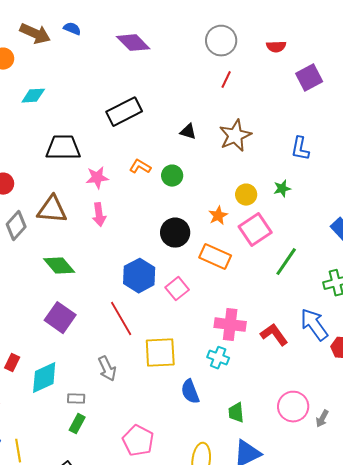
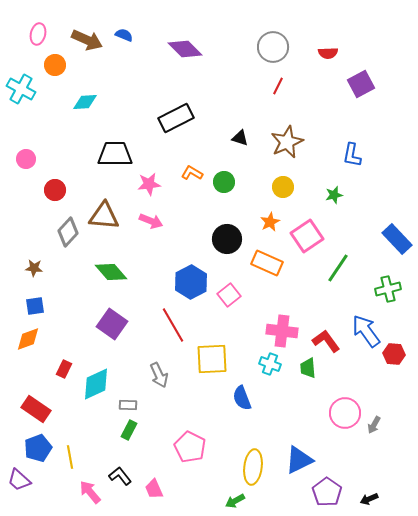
yellow circle: (246, 195) -> (283, 187), moved
pink arrow: (99, 215) -> (151, 221), turned -60
green trapezoid: (236, 413) -> (308, 368), moved

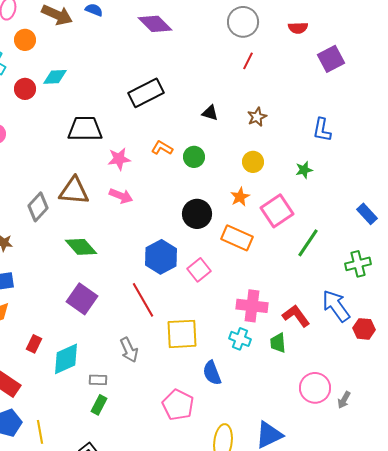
brown star: (287, 142) -> (257, 117), size x0.6
red circle: (55, 190) -> (25, 89), moved
blue rectangle: (397, 239) -> (367, 214), size x0.7
pink pentagon: (190, 447) -> (178, 405), moved

